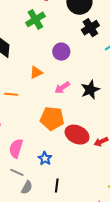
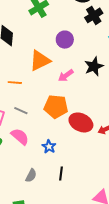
orange triangle: (36, 72) -> (40, 61), size x1.6
black star: (90, 90) -> (94, 66), moved
pink semicircle: (16, 148) -> (20, 137), turned 114
gray line: (17, 172) -> (21, 111), moved

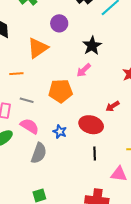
pink arrow: (66, 76) -> (84, 70), moved
red ellipse: (81, 122) -> (91, 125), moved
black line: (61, 174) -> (95, 154), moved
gray semicircle: (31, 176) -> (39, 153), moved, size x1.5

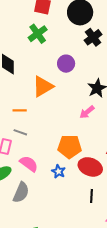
orange pentagon: (61, 91) -> (70, 147), moved
gray line: (27, 100) -> (20, 132), moved
gray semicircle: (39, 153) -> (21, 192), moved

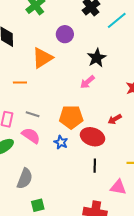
gray line: (20, 132) -> (33, 114), moved
gray semicircle: (21, 192) -> (25, 179), moved

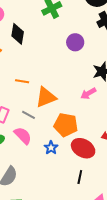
orange triangle: (42, 58) -> (46, 97), moved

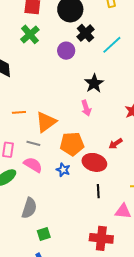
purple circle: (75, 42) -> (66, 51), moved
pink arrow: (88, 93) -> (86, 108), turned -63

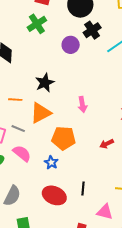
black star: (94, 83) -> (45, 83), moved
gray line: (33, 143) -> (18, 129), moved
red ellipse: (94, 162) -> (54, 195), moved

